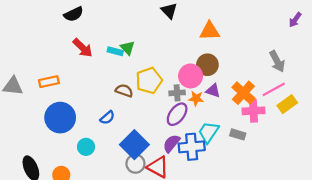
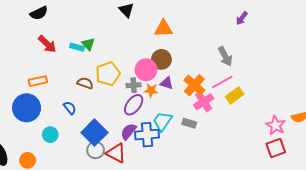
orange rectangle: (49, 82) -> (38, 81), moved
pink cross: (254, 111) -> (204, 102), turned -30
blue semicircle: (107, 118) -> (70, 108), turned -88

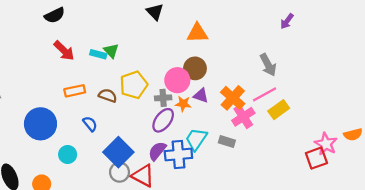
orange rectangle: (38, 81) -> (75, 91), moved
red square: (276, 148) -> (316, 158), moved

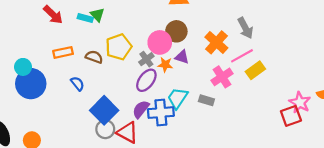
gray cross: (163, 98) -> (146, 59), turned -32
orange cross: (233, 98) -> (216, 42), moved
cyan circle: (68, 154) -> (23, 67), moved

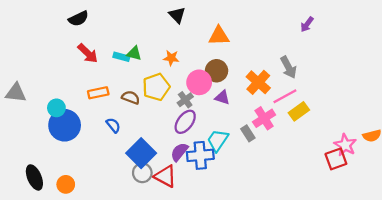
green triangle: (97, 15) -> (134, 53), turned -32
orange star: (165, 65) -> (171, 58), moved
gray rectangle: (206, 100) -> (248, 133), moved, turned 40

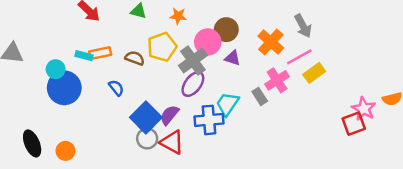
cyan rectangle: (121, 57) -> (84, 56), moved
gray cross: (185, 100) -> (193, 61), size x1.6
purple semicircle: (179, 152) -> (169, 115), moved

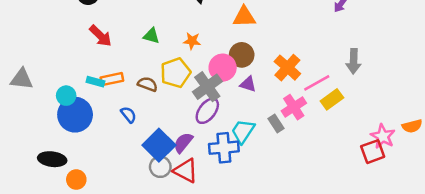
gray arrow: (303, 26) -> (354, 61), moved, turned 30
black ellipse: (32, 143) -> (52, 159), moved, turned -60

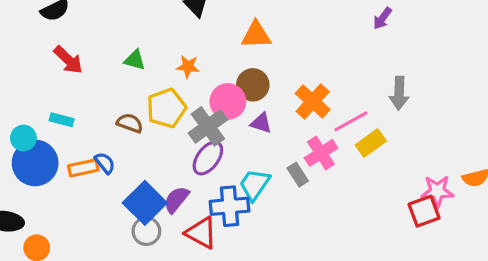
orange rectangle: (112, 79) -> (83, 168), moved
pink star: (383, 136) -> (437, 191), turned -30
red triangle: (186, 171) -> (201, 233), moved

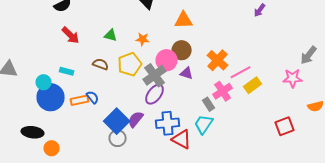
gray arrow: (399, 93) -> (309, 55), moved, turned 36
brown semicircle: (130, 123) -> (101, 64), moved
cyan trapezoid: (254, 185) -> (204, 124), moved
pink star: (437, 191) -> (293, 78), moved
red triangle: (201, 233) -> (182, 139), moved

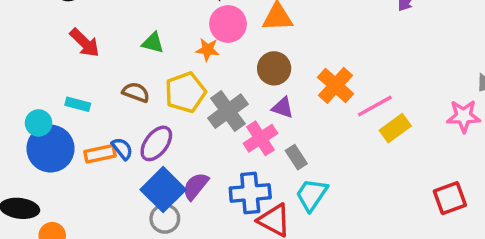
pink circle: (167, 60) -> (228, 24), moved
pink cross: (223, 91) -> (260, 138), moved
purple ellipse: (155, 94) -> (156, 143), moved
gray rectangle: (209, 104) -> (296, 157), moved

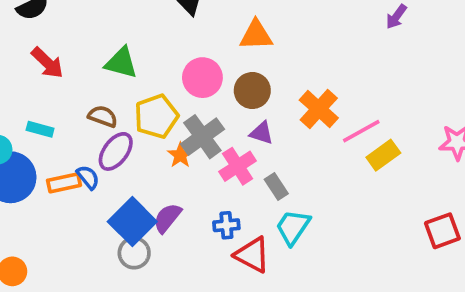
pink circle: (228, 24) -> (202, 78), moved
green triangle: (153, 43) -> (121, 63), size x1.4
orange star: (208, 50) -> (180, 155), moved, turned 30
purple ellipse: (156, 143) -> (116, 151), moved
blue cross: (250, 193) -> (226, 225), size x0.6

